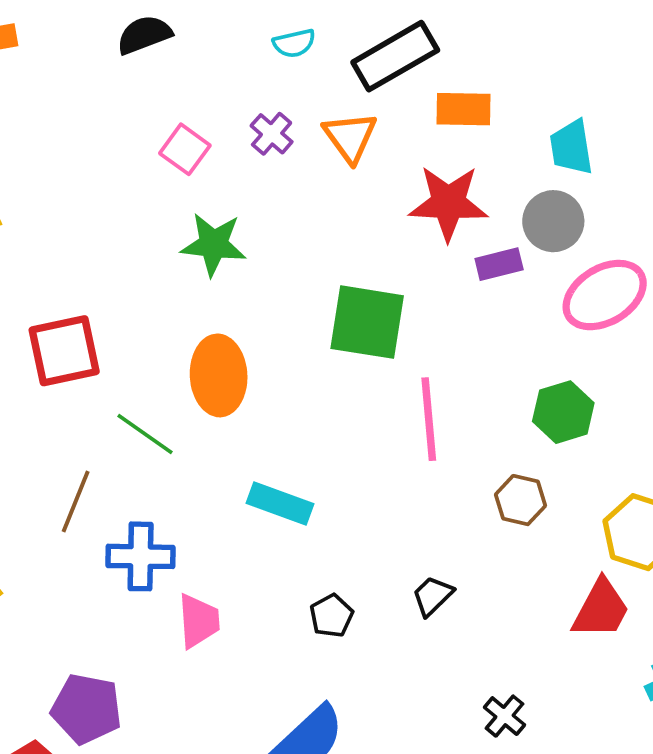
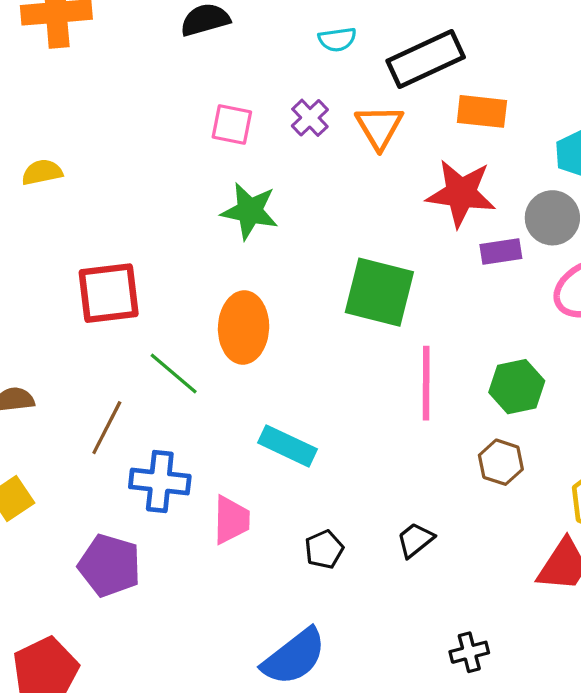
pink square: (185, 149) -> (232, 124), turned -30
green hexagon: (563, 412) -> (517, 387), moved
pink trapezoid: (199, 621) -> (231, 520), moved
purple pentagon: (87, 709) -> (110, 565), moved
black cross: (504, 716) -> (469, 652), turned 30

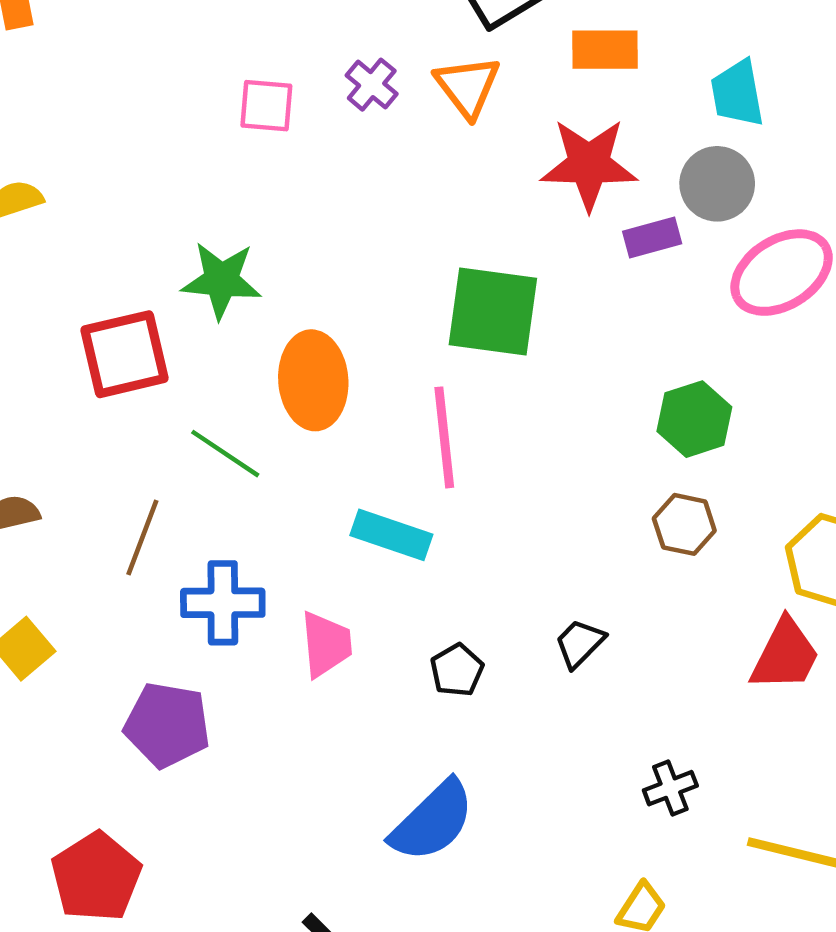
green star: (250, 211) -> (221, 280), moved
pink line: (426, 383) -> (444, 437), moved

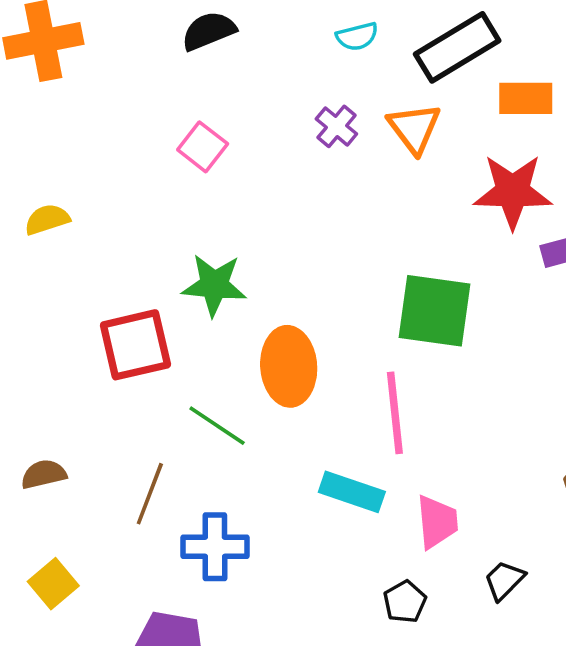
pink square: (266, 106) -> (203, 147), moved, turned 33
pink trapezoid: (326, 644) -> (437, 522), moved

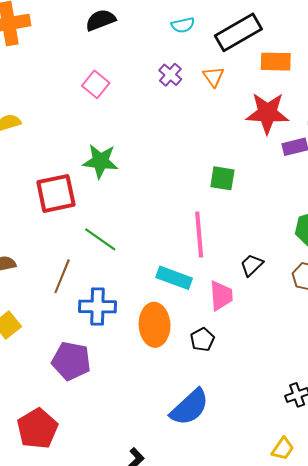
orange triangle: (414, 128) -> (213, 77), size x0.7
green square: (435, 311) -> (222, 178), size x0.6
orange ellipse: (289, 366) -> (155, 325), moved
black trapezoid: (504, 580) -> (252, 265), moved

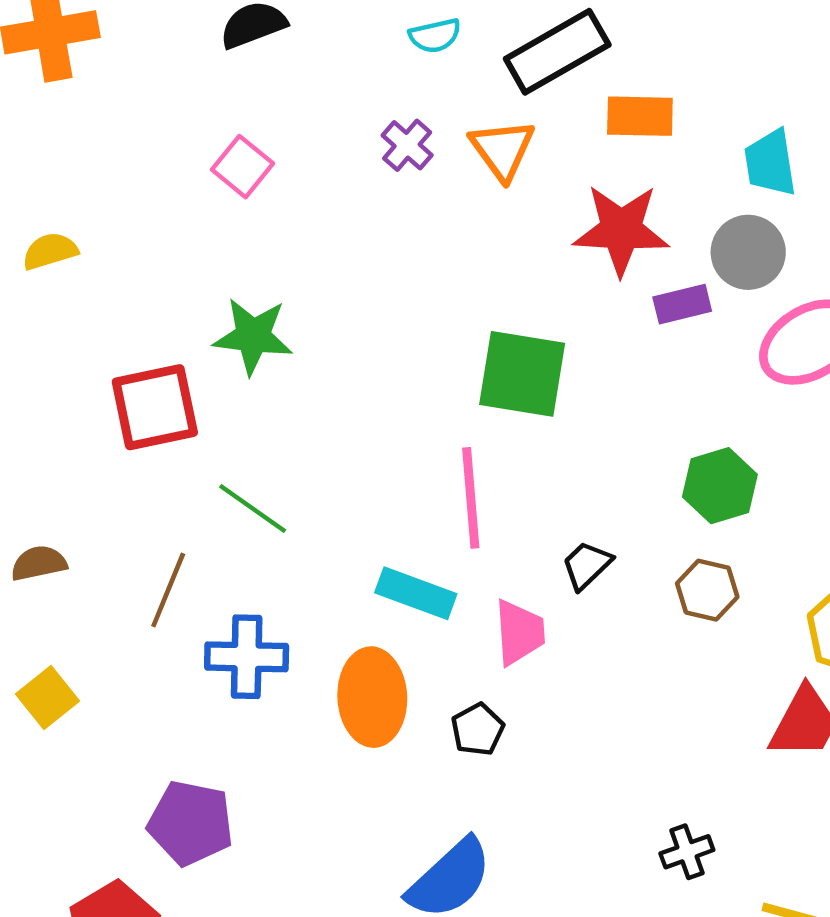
orange triangle: (213, 77) -> (502, 149), size x1.4
green square: (222, 178) -> (522, 374), size x1.6
purple pentagon: (71, 361) -> (191, 823), moved

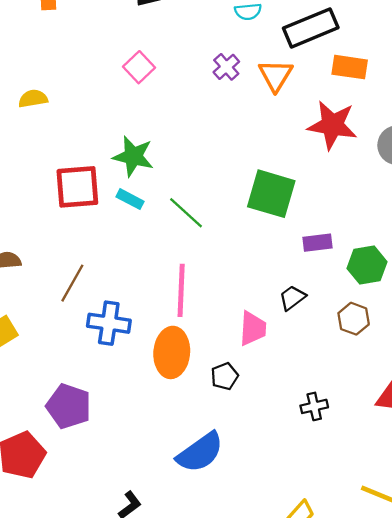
purple rectangle: (682, 304) -> (318, 243), moved
pink line: (471, 498) -> (181, 290), moved
green line: (253, 509) -> (186, 213), moved
cyan rectangle: (416, 593) -> (130, 199), moved, size x0.7
black cross: (687, 852) -> (314, 406), moved

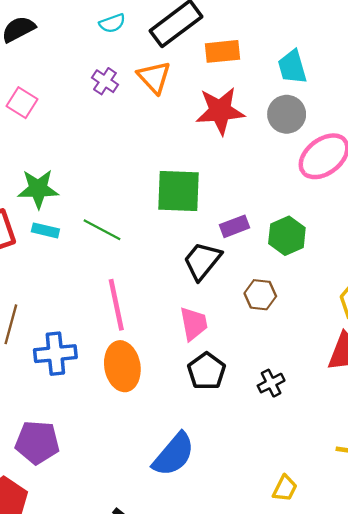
black trapezoid: (292, 298) -> (202, 261), moved, size x1.5
brown hexagon: (354, 319) -> (260, 295), moved
black pentagon: (225, 376) -> (207, 371), moved, size x1.4

